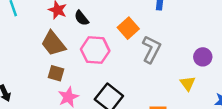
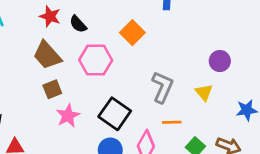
gray L-shape: (151, 49) -> (162, 87), moved
brown square: (56, 73) -> (52, 89), turned -35

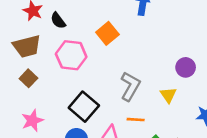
brown trapezoid: (47, 55) -> (27, 46), turned -68
brown square: (52, 89) -> (28, 78), turned -30
pink star: (68, 116) -> (32, 120), moved

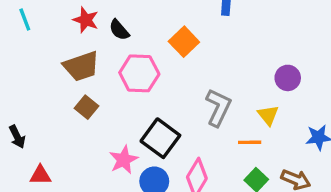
pink star: (32, 120) -> (124, 160), moved
orange line: (136, 120) -> (250, 142), moved

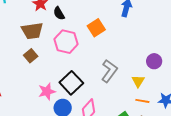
orange line: (250, 142) -> (142, 101), moved

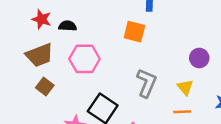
black semicircle: (59, 13) -> (68, 26), turned 136
orange square: (96, 28) -> (134, 32), moved, turned -30
orange line: (142, 101) -> (182, 112), moved

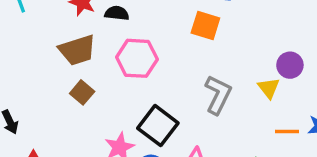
yellow triangle: (185, 87) -> (269, 88), moved
orange line: (182, 112) -> (287, 131), moved

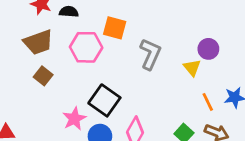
orange square: (205, 26) -> (115, 28), moved
gray L-shape: (218, 95) -> (150, 54), moved
orange line: (287, 131) -> (208, 102), turned 66

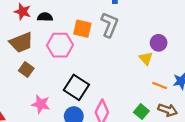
gray L-shape: (150, 54) -> (110, 25), moved
orange line: (208, 102) -> (160, 86), turned -40
pink star: (74, 119) -> (41, 104), moved, turned -30

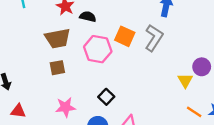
brown square: (26, 69) -> (57, 68), turned 32
black square: (76, 87) -> (106, 97), size x0.6
pink star: (41, 104) -> (65, 107), turned -30

